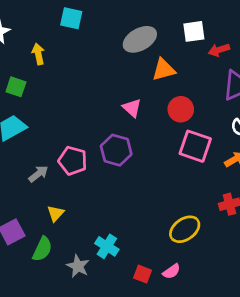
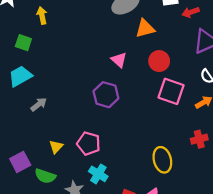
pink pentagon: (73, 161) -> (89, 144), moved
gray arrow: (38, 174) -> (39, 104), moved
yellow ellipse: (185, 229) -> (162, 160), turned -70
green semicircle: (42, 249) -> (45, 176), turned 84

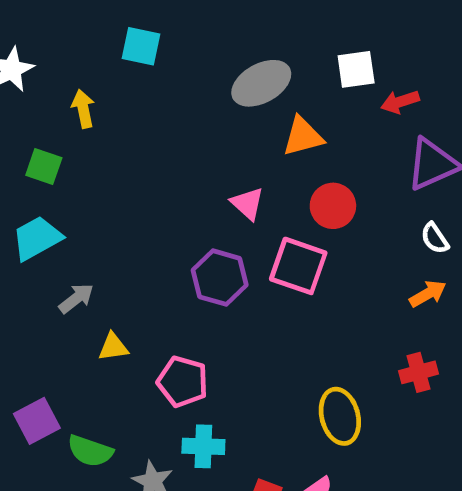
pink square: (171, 91) -> (298, 266), moved
yellow triangle: (56, 147) -> (113, 347), moved, turned 40
cyan cross: (98, 174) -> (203, 446), turned -30

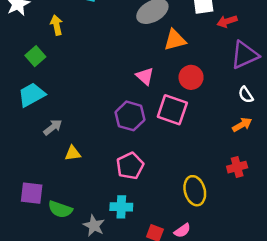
green square: (44, 167) -> (35, 56), turned 30
pink pentagon: (183, 382) -> (130, 166), moved, turned 30
purple square: (37, 421) -> (32, 193), turned 35

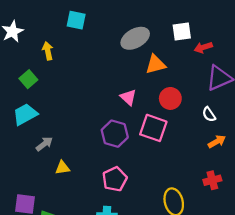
white semicircle: (246, 95) -> (209, 114), moved

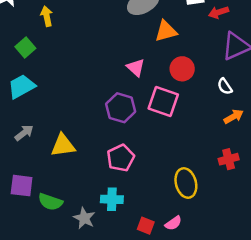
gray arrow: (44, 144) -> (24, 133), moved
yellow triangle: (62, 168) -> (63, 145), size x1.5

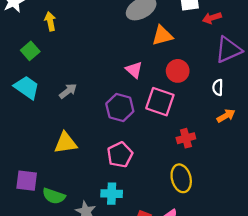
cyan trapezoid: (22, 86) -> (27, 87), turned 64
white semicircle: (225, 86) -> (218, 87), turned 35
gray arrow: (24, 133) -> (68, 91), moved
red cross: (229, 159) -> (186, 138), moved

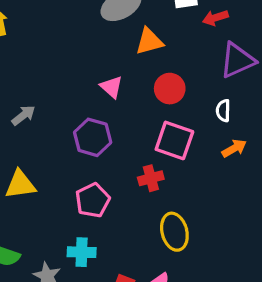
pink square: (160, 102) -> (174, 140), moved
red cross: (186, 138) -> (151, 178), moved

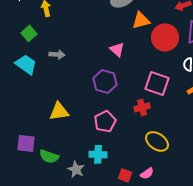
red circle: (170, 89) -> (165, 37), moved, size x1.4
gray arrow: (23, 115) -> (57, 54), moved, turned 42
yellow ellipse: (174, 232) -> (157, 141), turned -40

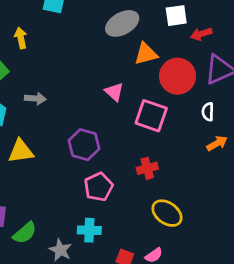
purple hexagon: (105, 81) -> (84, 145), moved
pink square: (157, 83) -> (151, 116), moved
yellow triangle: (59, 111) -> (21, 151), moved
green semicircle: (49, 156) -> (25, 233), turned -60

